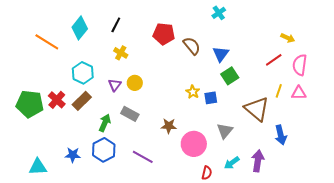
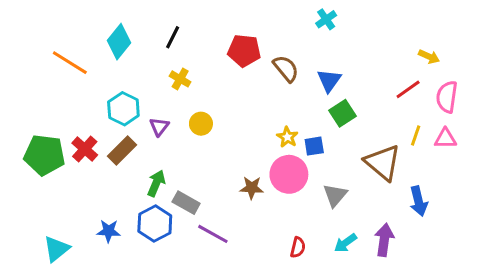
purple triangle: (115, 85) -> (159, 127), moved
gray rectangle: (130, 114) -> (186, 203), moved
pink circle: (194, 144) -> (289, 174), moved
cyan triangle: (38, 167) -> (56, 249), turned -36
red semicircle: (207, 173) -> (298, 247), moved

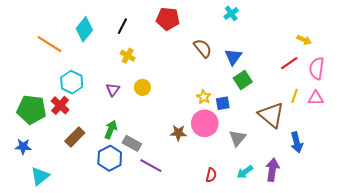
red pentagon: (244, 51) -> (168, 19), moved
cyan hexagon: (123, 109) -> (72, 82), moved
brown rectangle: (122, 150) -> (75, 137), moved
blue star: (109, 231) -> (23, 147), moved

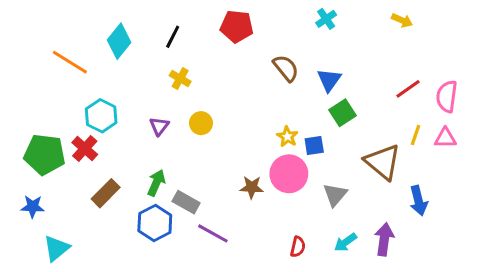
yellow arrow: (304, 40) -> (402, 20), moved

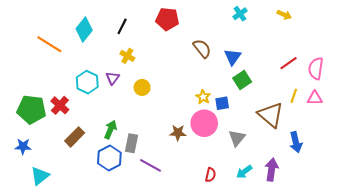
cyan cross: (326, 19) -> (240, 14), moved
cyan hexagon: (101, 116) -> (87, 82), moved
purple triangle: (159, 126) -> (113, 78), moved
gray rectangle: (186, 202) -> (132, 143), turned 72

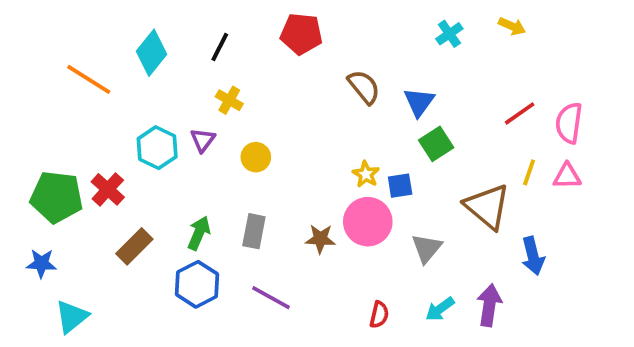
cyan cross: (240, 14) -> (449, 34), moved
gray rectangle: (132, 143) -> (254, 231), moved

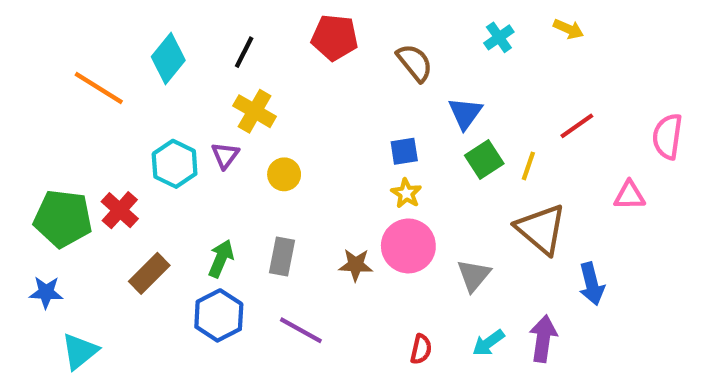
brown semicircle: (364, 87) -> (415, 63), moved
yellow cross: (229, 100) -> (255, 111), size x1.4
pink semicircle: (569, 123) -> (667, 136), moved
yellow line: (529, 172) -> (528, 166), moved
blue square: (400, 186) -> (404, 151), moved

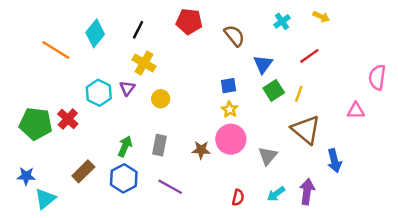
red line: (577, 126) -> (309, 56), moved
brown rectangle: (149, 273) -> (83, 171), moved
blue star: (46, 292) -> (26, 176), moved

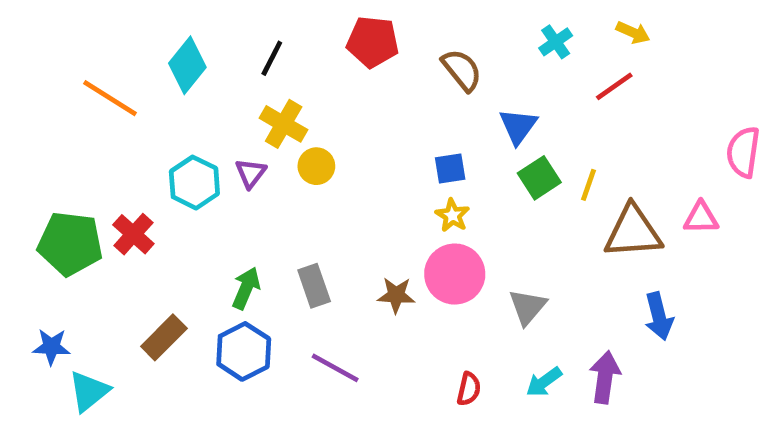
red line: (309, 56) -> (614, 86), moved
yellow circle: (161, 99) -> (316, 166), moved
brown triangle: (306, 130) -> (633, 232), moved, turned -44
gray rectangle: (159, 145) -> (314, 286), turned -30

